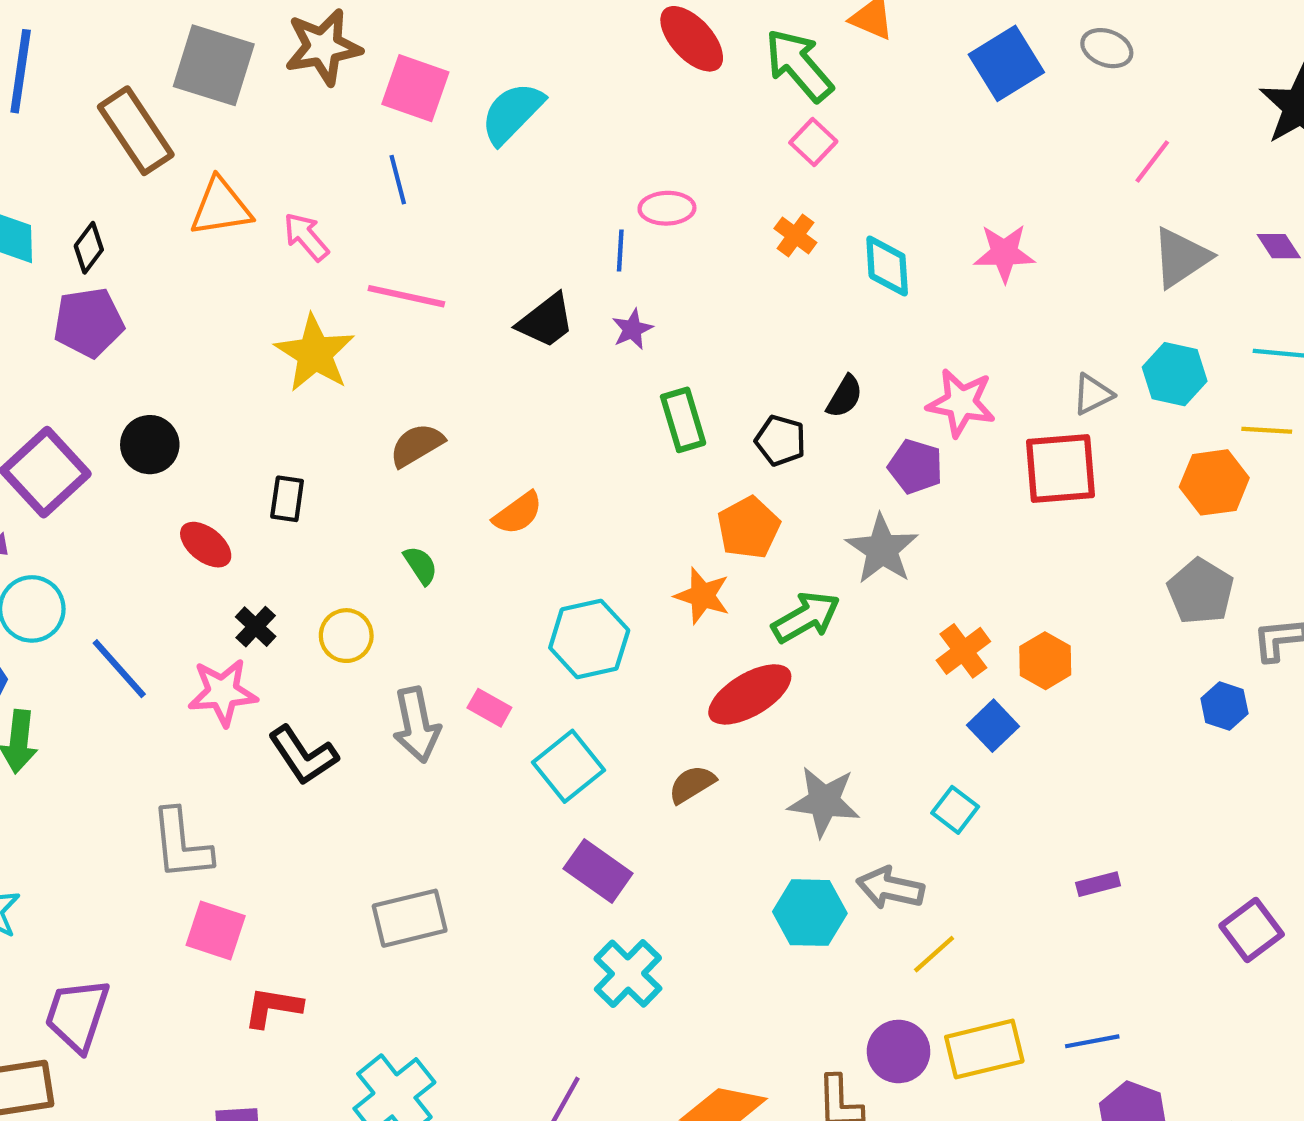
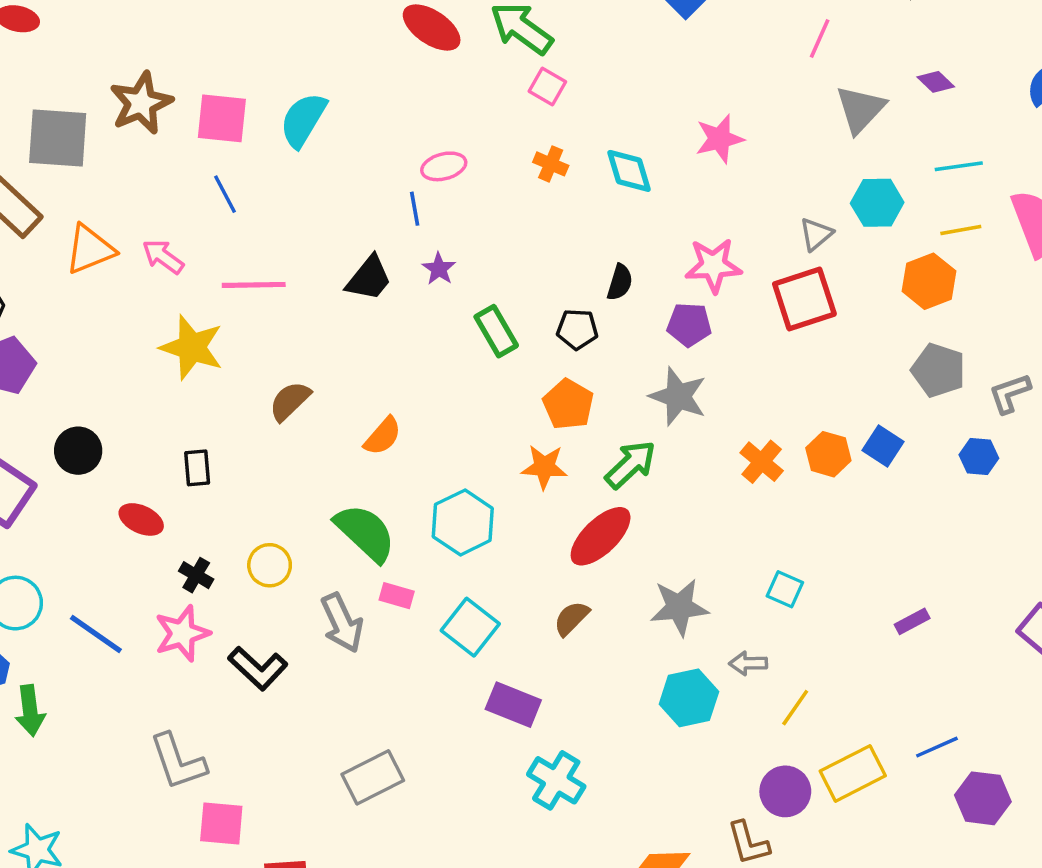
green semicircle: (421, 565) -> (365, 533), moved, size x2.0
blue square: (993, 726) -> (883, 446), moved
gray arrow: (890, 888) -> (748, 663), size x0.7

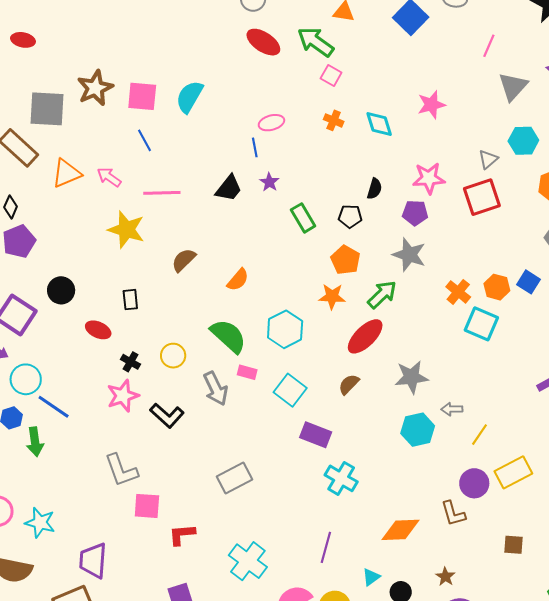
cyan square: (785, 589) -> (481, 324), moved, size x1.6
blue line: (96, 634) -> (54, 407), moved

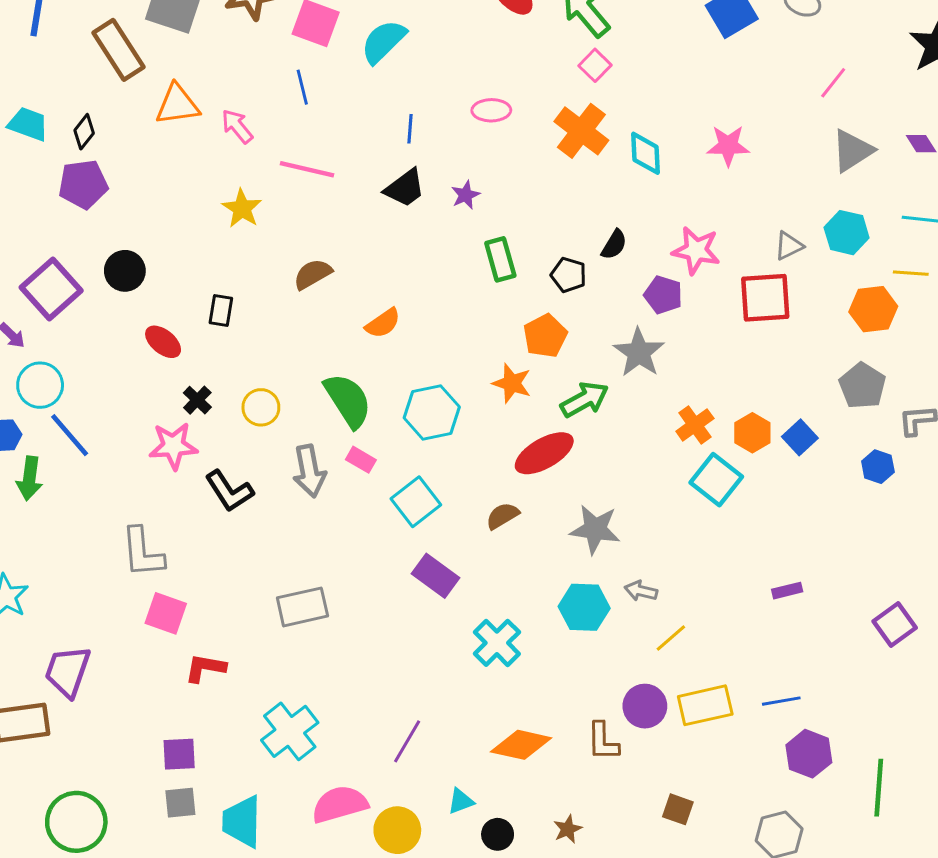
orange cross: (334, 120) -> (581, 131), size x1.8
blue line: (255, 147) -> (410, 129), moved
yellow star: (126, 230) -> (242, 208), size x0.7
cyan cross: (341, 478) -> (497, 643), moved

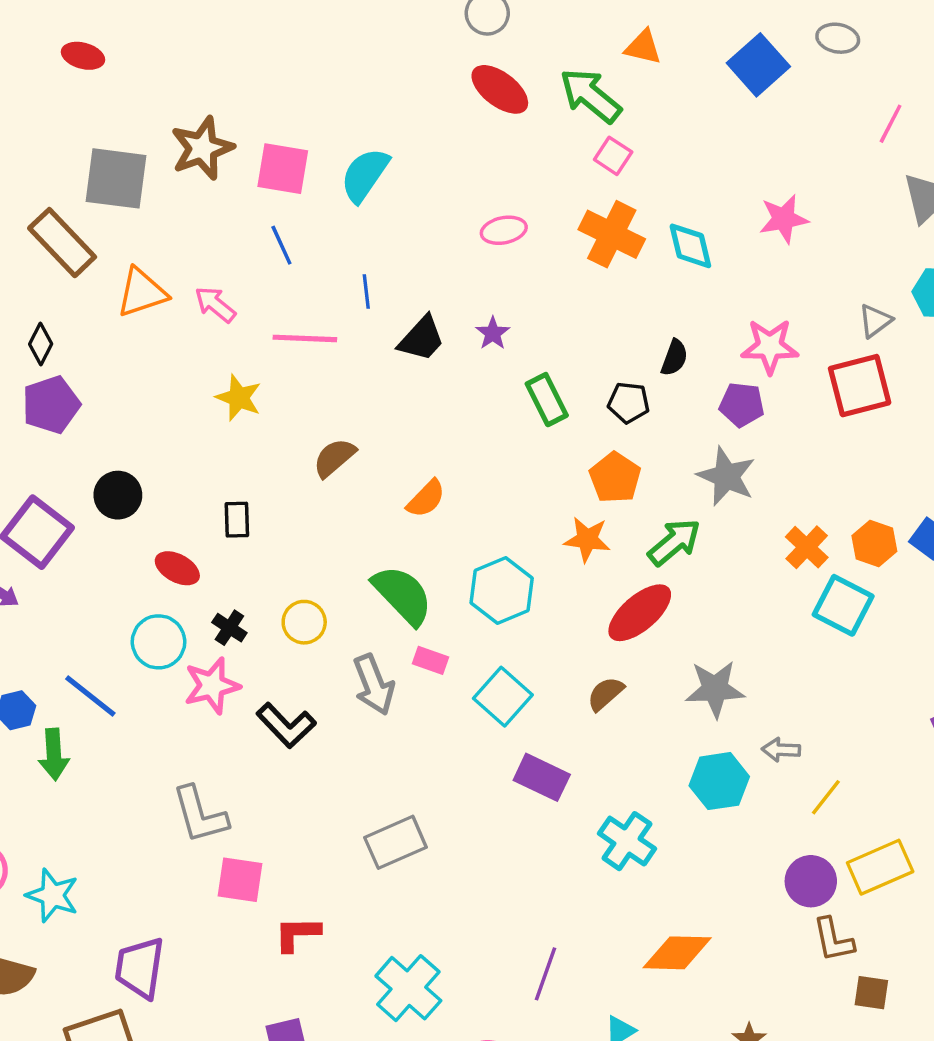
blue line: (410, 129) -> (366, 292), moved
cyan circle: (40, 385) -> (159, 642), moved
brown L-shape: (603, 741) -> (833, 940), moved

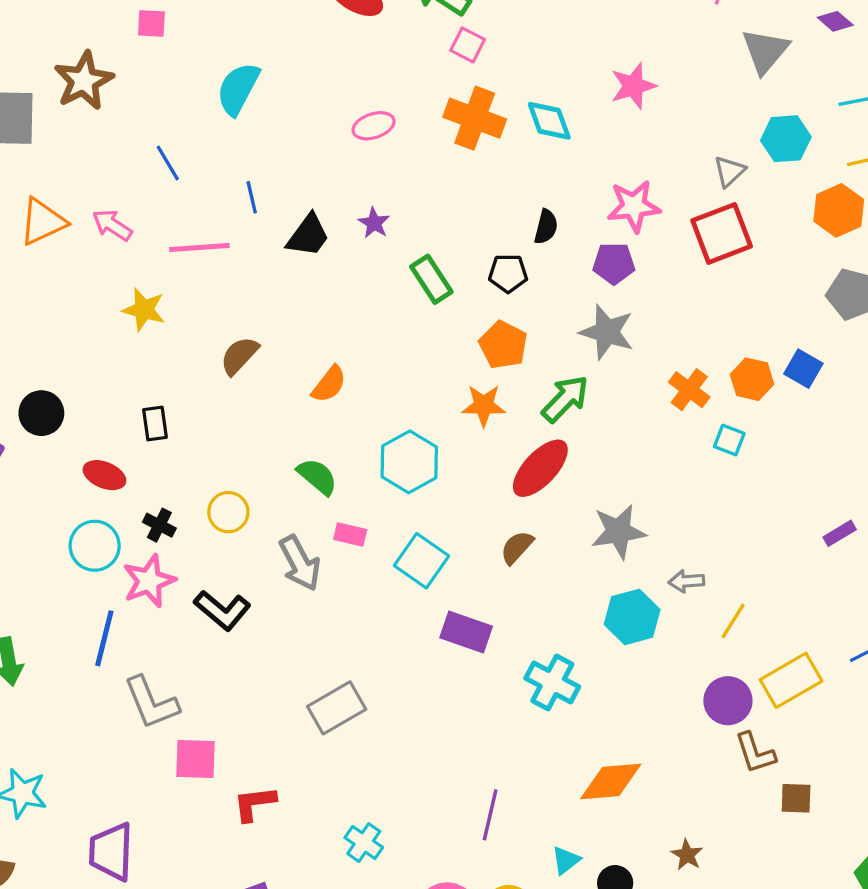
pink square: (283, 169) -> (151, 23), moved, size x0.6
green semicircle: (403, 595) -> (317, 477), size x0.7
cyan square: (843, 605) -> (729, 440), size x0.6
blue line: (90, 696) -> (104, 638), moved, turned 72
cyan cross: (408, 988) -> (364, 843), size x0.6

